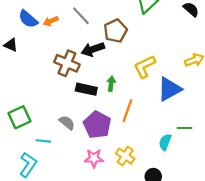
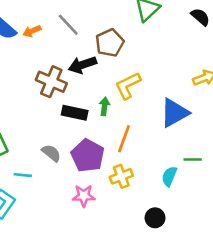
yellow L-shape: (145, 67) -> (128, 86), moved
yellow cross: (125, 156) -> (121, 176), moved, turned 36

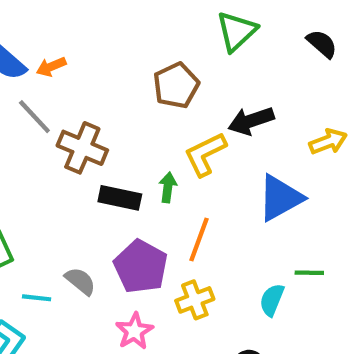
gray line: (68, 25) -> (34, 117), moved
black arrow: (82, 65) -> (251, 121), moved
gray semicircle: (51, 153) -> (80, 281), moved
pink star: (84, 196) -> (134, 331), turned -30

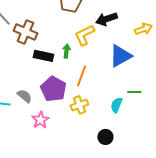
pink star: (134, 331) -> (40, 120), moved

